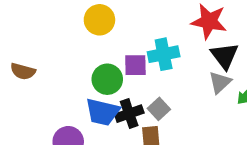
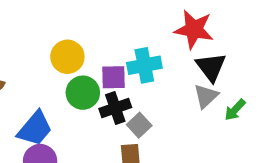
yellow circle: (99, 20) -> (67, 57), moved
blue trapezoid: (103, 112) -> (35, 129), moved, turned -63
black cross: (129, 114) -> (115, 108), moved

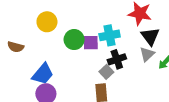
yellow circle: (67, 57) -> (47, 22), moved
green circle: (83, 93) -> (74, 40), moved
black cross: (115, 108) -> (117, 59), moved

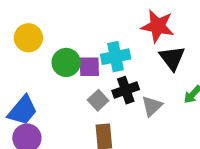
gray triangle: (147, 54) -> (152, 106), moved
gray square: (106, 72) -> (98, 100), moved

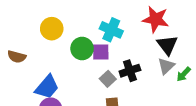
cyan cross: (116, 57) -> (111, 30), moved, turned 35
gray triangle: (152, 106) -> (166, 66), moved

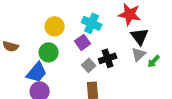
yellow circle: (52, 29) -> (55, 26), moved
green circle: (82, 48) -> (49, 52), moved
purple square: (101, 52) -> (83, 42), turned -35

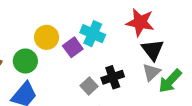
purple square: (83, 42) -> (73, 47), moved
green circle: (49, 52) -> (25, 61), moved
green arrow: (154, 61) -> (170, 81), size x1.5

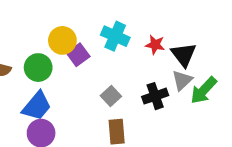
red star: (140, 22) -> (155, 45), moved, size x0.6
purple square: (73, 47) -> (78, 55), moved
black cross: (113, 77) -> (155, 96), moved

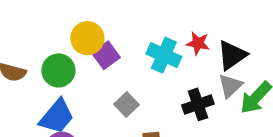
cyan cross: (115, 36) -> (164, 55), moved
black triangle: (184, 55) -> (232, 55), turned 32
gray square: (111, 96) -> (126, 104), moved

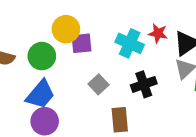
purple square: (106, 55) -> (81, 43), turned 30
black cross: (198, 104) -> (144, 84), moved

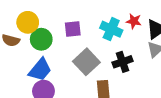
yellow circle: (66, 29) -> (28, 22), moved
gray square: (98, 84) -> (86, 62), size x1.6

